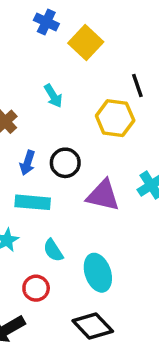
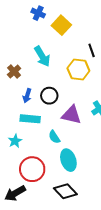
cyan arrow: (53, 96) -> (42, 56), size x1.5
cyan semicircle: (53, 250) -> (54, 137), moved
red circle: (36, 288) -> (32, 169), size x1.6

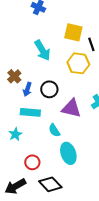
yellow square: (61, 25) -> (73, 32), moved, turned -30
brown cross: (14, 71) -> (14, 76), moved
red circle: (32, 169) -> (32, 162), size x0.6
black diamond: (65, 191) -> (50, 184), moved

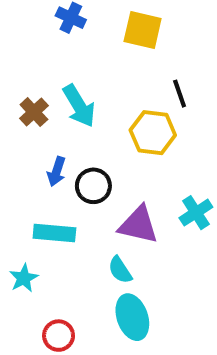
yellow square: (73, 32) -> (143, 30), moved
brown cross: (14, 76) -> (34, 112), moved
blue arrow: (27, 89) -> (56, 172), moved
cyan semicircle: (54, 130) -> (120, 270), moved

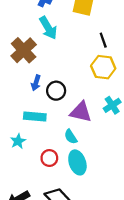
cyan arrow: (79, 106) -> (48, 28), moved
brown cross: (34, 112) -> (24, 50), size x1.6
yellow hexagon: (153, 133) -> (103, 67), moved
red circle: (59, 336) -> (49, 158), moved

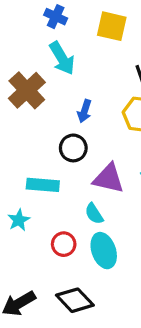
blue arrow: (36, 83) -> (84, 111), moved

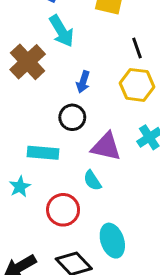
red circle: (64, 244) -> (63, 210), size x1.4
cyan ellipse: (104, 251) -> (112, 241), moved

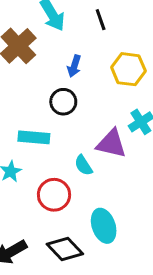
black line: (137, 48) -> (101, 20), moved
purple triangle: (106, 147) -> (111, 144), moved

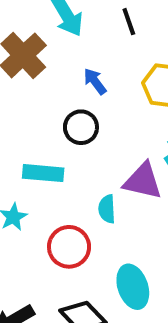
blue arrow: (74, 66) -> (95, 81), turned 125
cyan semicircle: (83, 165) -> (107, 209), turned 30

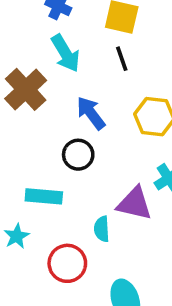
blue arrow: (95, 81) -> (91, 113), size x1.4

